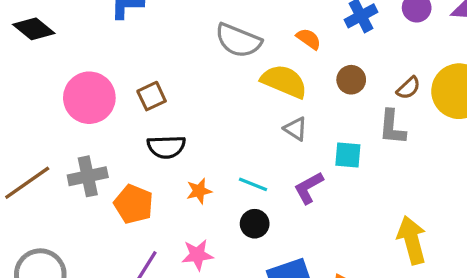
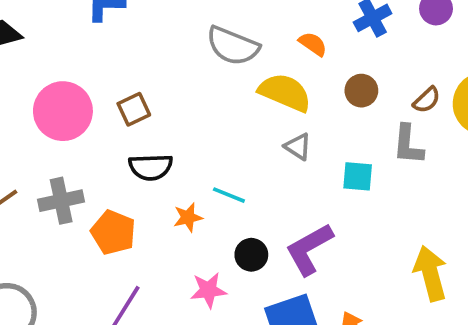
cyan line: (253, 184) -> (229, 195), moved
purple L-shape: (309, 188) -> (309, 249), moved, size x1.4
pink star: (197, 255) -> (208, 290), moved

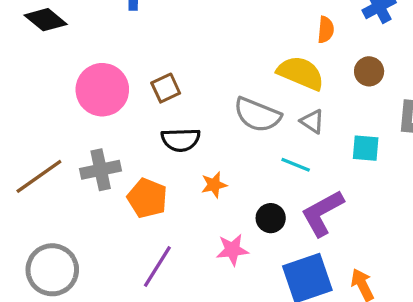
orange semicircle: (313, 44) -> (326, 30), turned 60
gray semicircle: (233, 46) -> (257, 115), moved
cyan line: (229, 195) -> (296, 165), moved

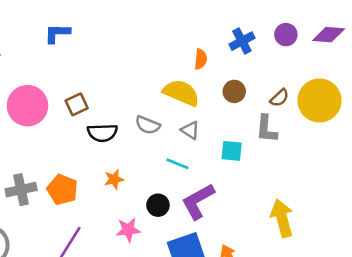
gray semicircle: (257, 115) -> (148, 125), size x0.7
black semicircle: (181, 140) -> (102, 133), moved
gray cross: (101, 170) -> (21, 190), moved

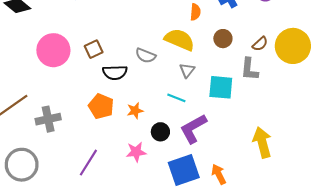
gray semicircle: (148, 125) -> (146, 55), moved
gray triangle: (190, 130) -> (187, 70), turned 35
cyan square: (232, 151) -> (221, 87), size x1.4
orange star: (114, 179) -> (135, 111), moved
orange pentagon: (62, 190) -> (101, 106), moved

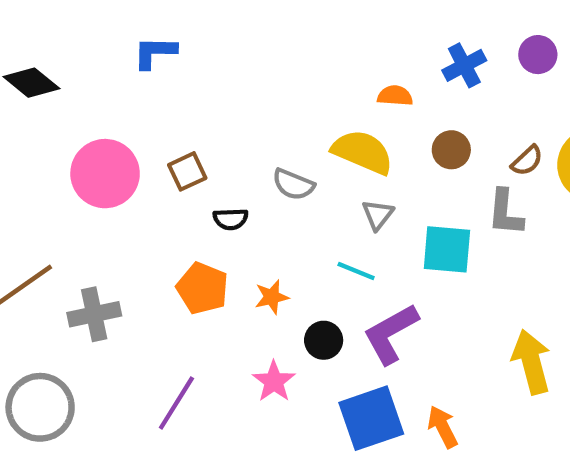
orange semicircle: (195, 12) -> (395, 96), turned -91
black semicircle: (115, 72) -> (231, 219), size x0.7
pink star: (136, 152) -> (274, 381), turned -30

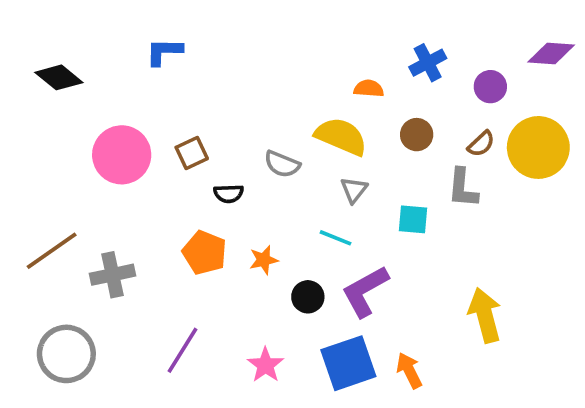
purple circle: (538, 55) -> (490, 87), moved
cyan square: (447, 249) -> (413, 219), size x0.7
pink star: (274, 381) -> (265, 365), moved

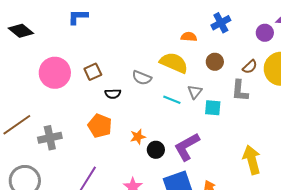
purple circle: (490, 87) -> (265, 33), moved
gray triangle: (354, 190) -> (195, 92), moved
cyan line: (336, 238) -> (172, 100), moved
orange star: (264, 260) -> (138, 137), moved

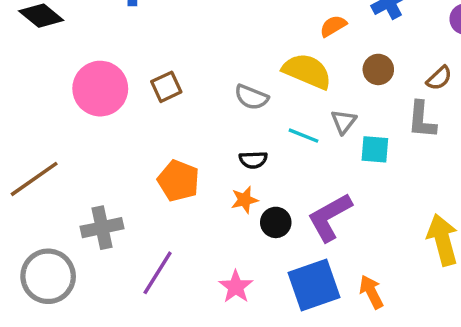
orange semicircle: (189, 37) -> (333, 26), turned -35
black semicircle: (113, 94) -> (253, 160), moved
gray cross: (50, 138) -> (102, 228), moved

